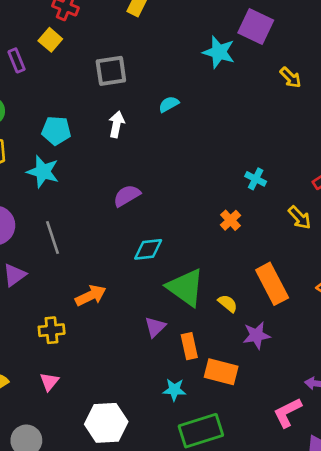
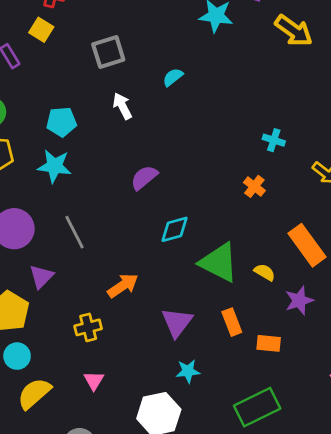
yellow arrow: (291, 78) -> (294, 31), size x1.6
white arrow: (116, 124) -> (122, 106), turned -30
purple triangle: (155, 327) -> (177, 322), moved, size x1.4
orange rectangle: (221, 372) -> (269, 343), size x0.7
cyan star: (174, 390) -> (188, 371), moved

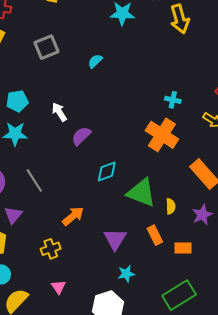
yellow arrow: (294, 31) -> (180, 19), turned 44
white arrow: (122, 106) -> (59, 112), moved
orange cross: (254, 186) -> (162, 135), size x2.0
yellow semicircle: (265, 272) -> (171, 206), moved, turned 63

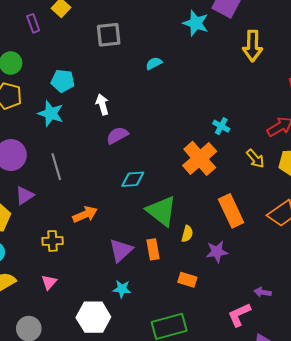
orange rectangle: (155, 235) -> (153, 249), moved

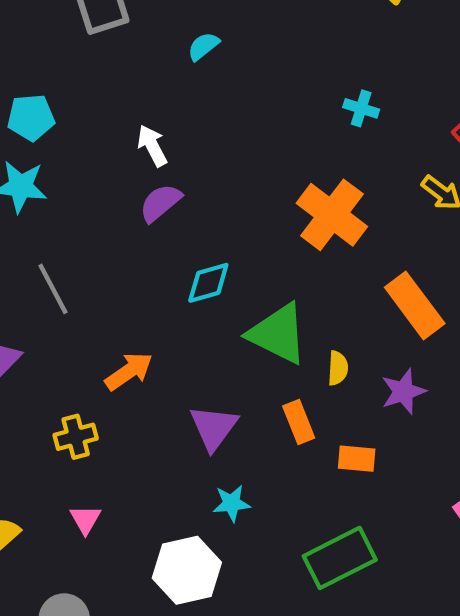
white arrow: (102, 104) -> (152, 146), moved
cyan cross: (221, 126) -> (361, 108), moved
orange rectangle: (153, 249) -> (299, 422), moved

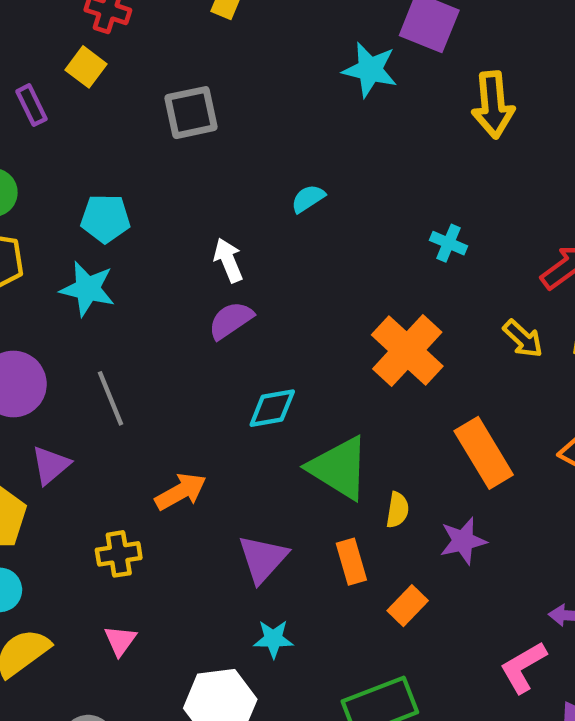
cyan semicircle: (203, 46) -> (308, 199), moved
orange rectangle: (357, 459) -> (408, 606), turned -57

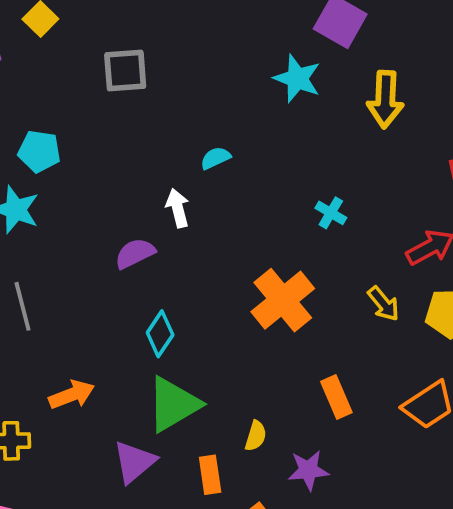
cyan star: (370, 70) -> (297, 78), moved
white arrow: (228, 260) -> (178, 208), moved
cyan diamond: (272, 408) -> (160, 334), turned -54
orange rectangle: (484, 453) -> (336, 397), size x0.7
green triangle: (339, 468) -> (173, 404), moved, turned 50

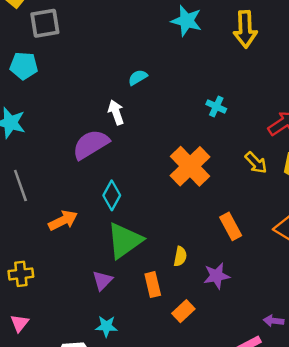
gray square: (125, 71) -> (45, 23), moved
cyan pentagon: (39, 151) -> (24, 66), moved
purple semicircle: (135, 253) -> (91, 144), size x1.4
orange arrow: (72, 395) -> (63, 220), moved
purple triangle: (134, 462) -> (102, 281), size x0.7

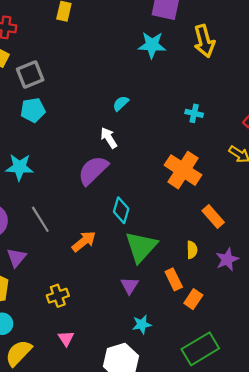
cyan pentagon: (24, 66) -> (33, 110), moved
orange rectangle: (231, 226) -> (213, 216), moved
orange rectangle: (183, 311) -> (193, 299), moved

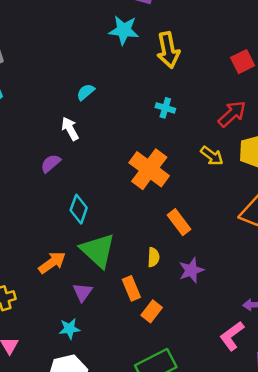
yellow arrow: (204, 41) -> (168, 50), moved
purple semicircle: (93, 170) -> (51, 163), size x0.6
orange arrow: (84, 241) -> (52, 263), moved
green triangle: (141, 247) -> (98, 250), turned -33
cyan star: (142, 324) -> (69, 329), moved

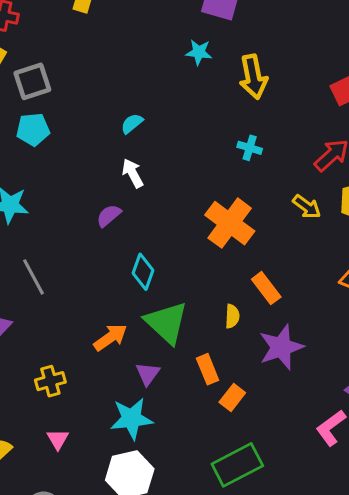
cyan star: (124, 30) -> (199, 52), size x0.7
cyan semicircle: (86, 92) -> (132, 124), moved
yellow semicircle: (154, 257) -> (232, 316), moved
purple star: (191, 270) -> (281, 347), size x1.4
cyan star: (69, 329) -> (131, 419), size x1.6

